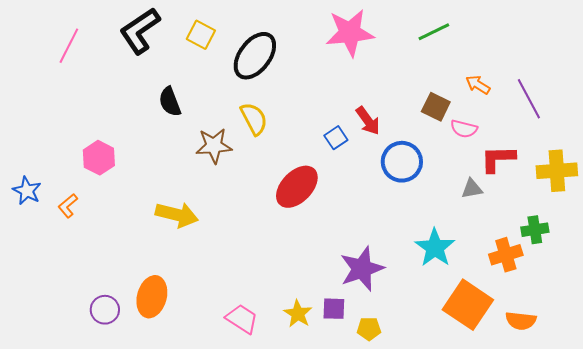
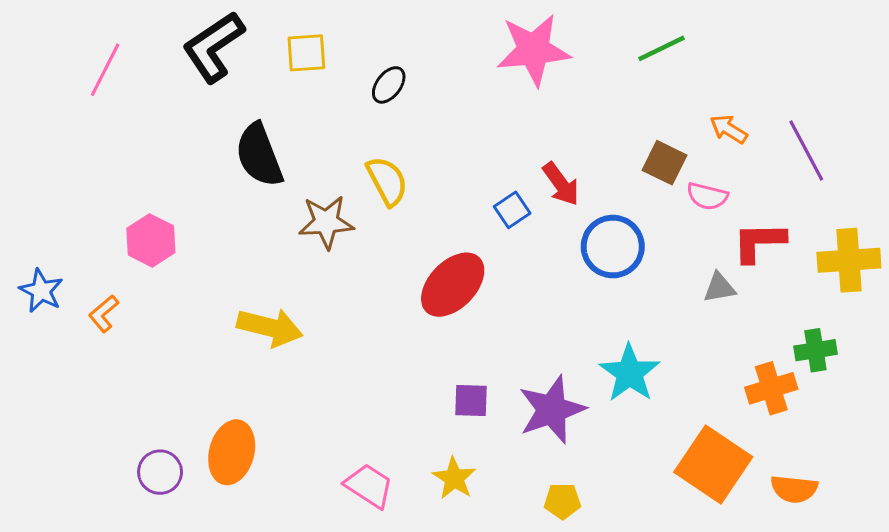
yellow square: (201, 35) -> (306, 53), turned -32
black ellipse: (255, 56) -> (389, 85), size x0.5
black semicircle: (170, 102) -> (259, 155), size x1.4
cyan star: (435, 248) -> (629, 373), moved
purple square: (334, 309) -> (471, 400), moved

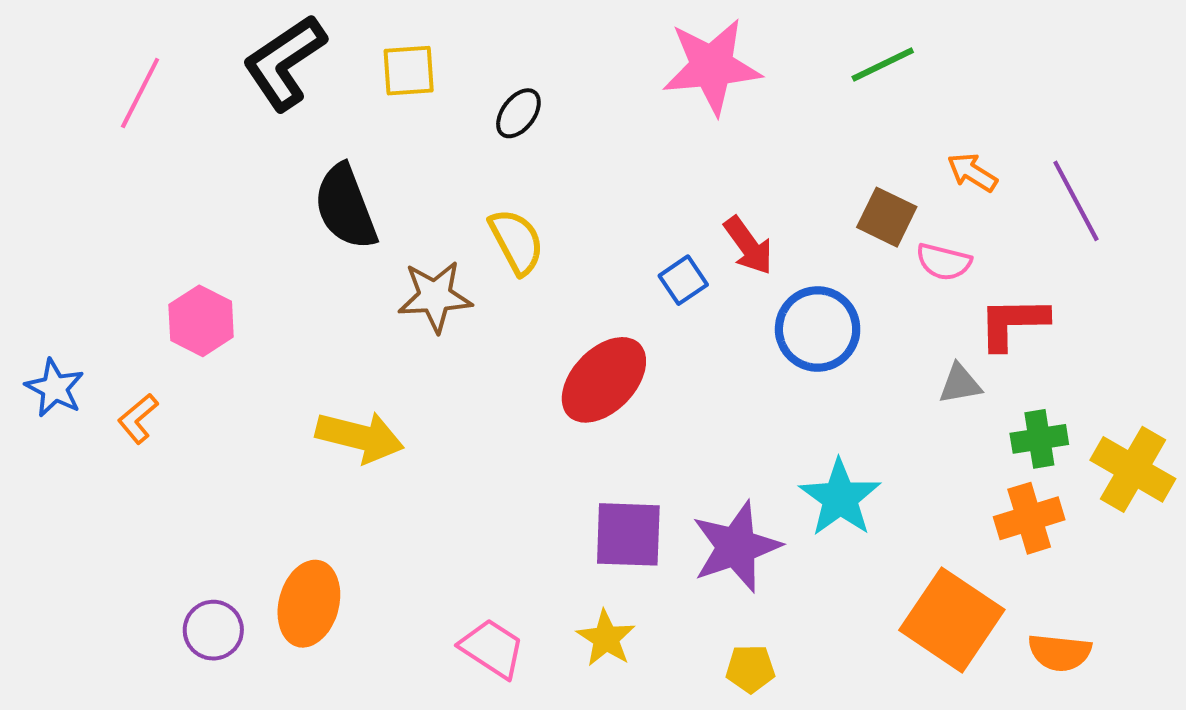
yellow cross: (849, 260) -> (1133, 469), moved, turned 34
green cross: (815, 350) -> (1039, 439), moved
purple square: (471, 400) -> (628, 534), size x1.5

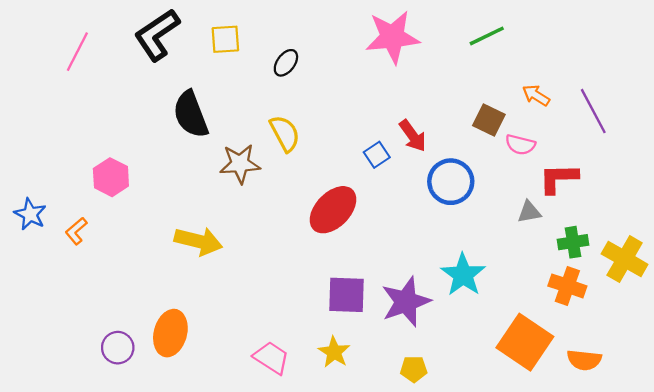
orange cross: (1029, 518) -> (567, 286), turned 36

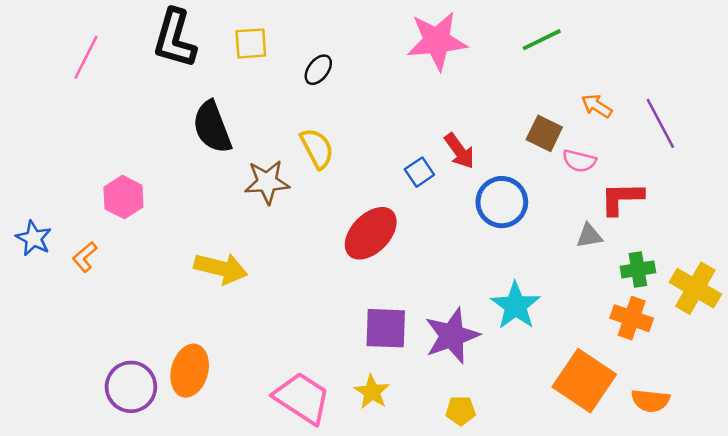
black L-shape: (157, 35) -> (175, 38), turned -40
purple circle: (118, 348) -> (131, 387), size x1.4
pink trapezoid: (271, 358) -> (302, 398), size x1.4

